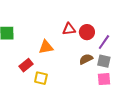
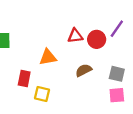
purple line: (104, 42) -> (117, 29), moved
brown semicircle: (86, 59) -> (84, 70), moved
red rectangle: (26, 65) -> (24, 79), turned -40

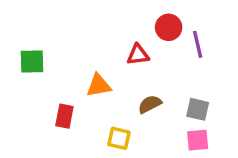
purple line: (117, 29) -> (198, 44), turned -48
red circle: (97, 39) -> (169, 27), moved
yellow square: (42, 94) -> (119, 138), moved

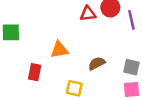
red triangle: (138, 55) -> (88, 14), moved

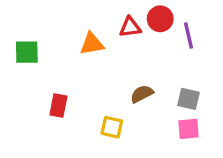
orange triangle: (59, 50) -> (92, 44), moved

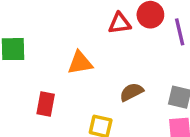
orange triangle: (92, 44) -> (80, 63), moved

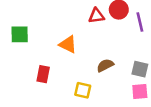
orange triangle: (80, 63) -> (68, 44), turned 36

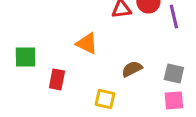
green square: (20, 34) -> (25, 57), moved

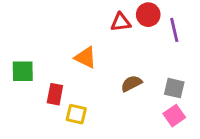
yellow square: (105, 99) -> (76, 114), moved
pink square: (174, 100) -> (174, 116), turned -30

